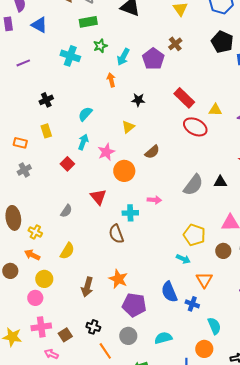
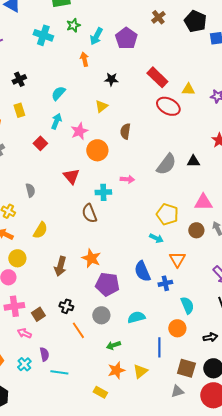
brown cross: (175, 44) -> (158, 17), moved
brown semicircle: (152, 152) -> (125, 131), turned 140
gray semicircle: (66, 211) -> (30, 190), moved, turned -48
blue cross: (192, 304) -> (165, 283), turned -32

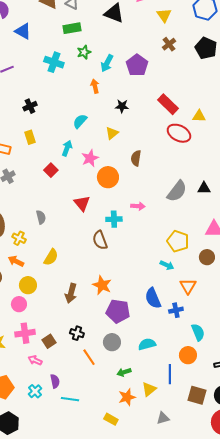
cyan semicircle: (58, 93) -> (80, 121), moved
yellow triangle: (140, 371) -> (149, 389), moved
gray triangle: (177, 391) -> (163, 418), moved

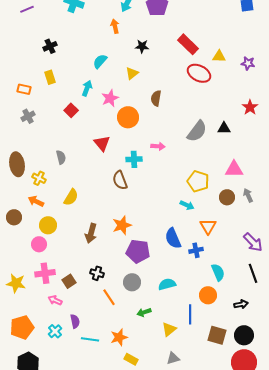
orange star: (102, 285) -> (122, 225), turned 30
orange star: (127, 397) -> (119, 337), moved
gray triangle: (163, 418) -> (173, 358), moved

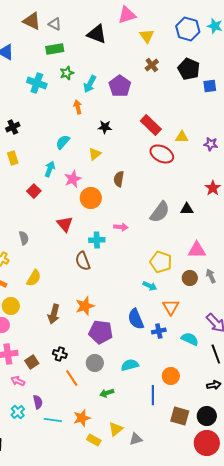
cyan semicircle: (218, 272) -> (190, 339), moved, turned -42
black arrow: (241, 304) -> (214, 385), moved
yellow triangle: (169, 329) -> (116, 429), moved

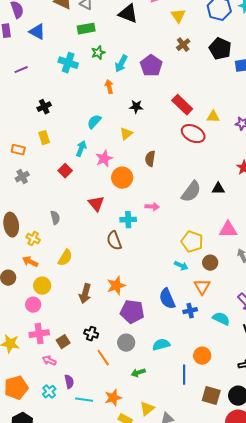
brown circle: (190, 278) -> (210, 263), moved

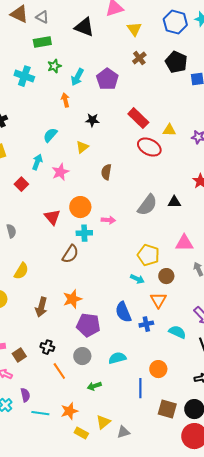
orange circle: (122, 178) -> (80, 207), moved
brown semicircle: (114, 241) -> (70, 254), turned -126

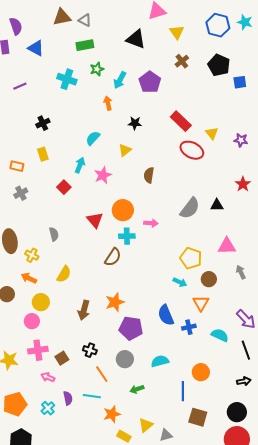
brown triangle: (19, 14) -> (62, 17), turned -36
black triangle: (84, 27) -> (136, 39), moved
yellow triangle: (169, 130) -> (212, 133), turned 48
brown square: (167, 409) -> (198, 417), moved
cyan line: (40, 413) -> (92, 396), moved

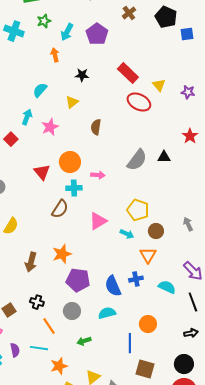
pink triangle: (227, 246) -> (98, 221), moved, turned -30
blue semicircle: (166, 315) -> (113, 286), moved

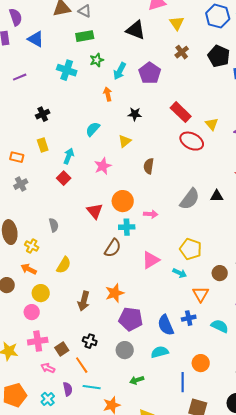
cyan arrow: (27, 117) -> (69, 156), moved
brown circle: (156, 231) -> (220, 273), moved
orange line: (49, 326) -> (82, 365), moved

